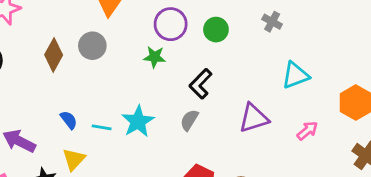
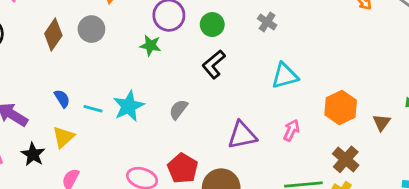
black L-shape: (201, 84) -> (214, 64), moved
purple triangle: (254, 118) -> (242, 135), moved
pink arrow: (307, 131) -> (291, 130), turned -30

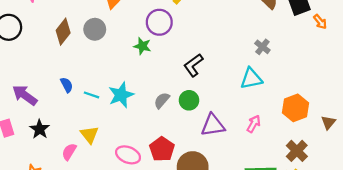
gray cross: (267, 22) -> (262, 47), moved
green circle: (212, 25) -> (189, 100), moved
yellow triangle: (63, 137) -> (89, 135), moved, turned -30

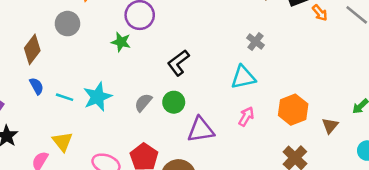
brown diamond: (63, 32) -> (32, 49), moved
pink arrow: (254, 124) -> (246, 117), moved

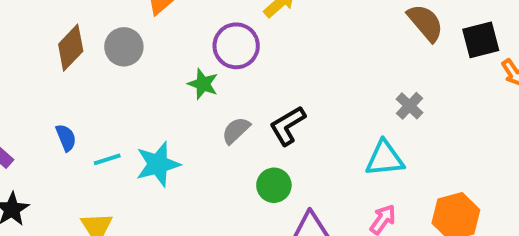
brown diamond: (32, 49) -> (71, 48), moved
cyan line: (65, 97) -> (107, 159), turned -42
gray semicircle: (143, 103) -> (236, 130), moved

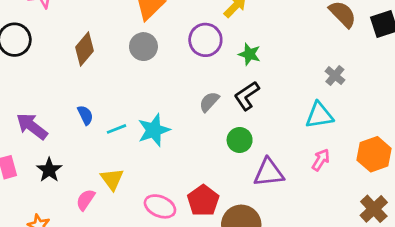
gray circle: (124, 47) -> (143, 47), moved
green star: (203, 84) -> (249, 54), moved

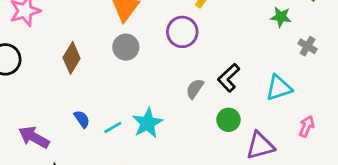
green star: (249, 54) -> (281, 17), moved
cyan triangle: (319, 115) -> (279, 88), moved

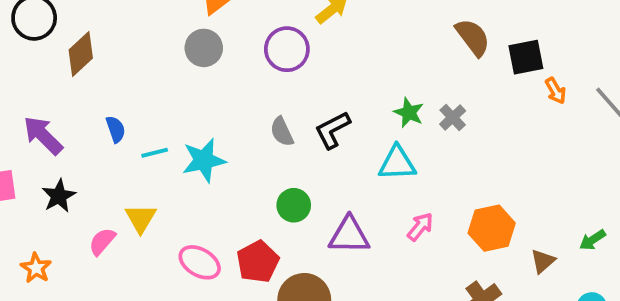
green star: (281, 17) -> (409, 113), moved
brown diamond: (72, 58) -> (81, 54), moved
gray semicircle: (195, 89) -> (282, 132), turned -75
green circle: (228, 120) -> (294, 205), moved

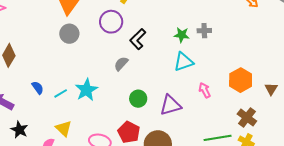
gray cross: (453, 117) -> (204, 31), turned -32
black L-shape: (333, 130) -> (138, 39), moved
gray semicircle: (282, 132) -> (121, 64), turned 84
pink arrow: (420, 227) -> (205, 90), turned -49

